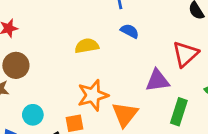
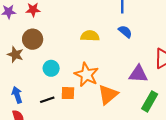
orange star: (93, 95) -> (86, 75), turned 30
cyan circle: (33, 115) -> (51, 68), moved

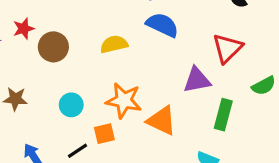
blue semicircle: (125, 32) -> (162, 25), size x1.5
brown circle: (33, 39) -> (53, 47), moved
orange triangle: (108, 95) -> (162, 121), turned -40

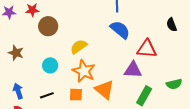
yellow semicircle: (114, 44) -> (79, 47), moved, turned -36
red triangle: (227, 48) -> (147, 49), moved, turned 35
orange square: (104, 134) -> (76, 95), moved

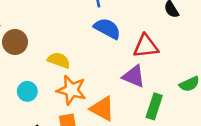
yellow semicircle: (79, 47) -> (59, 60), turned 66
purple triangle: (133, 70) -> (134, 76), turned 30

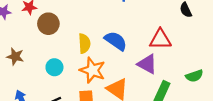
blue semicircle: (107, 29) -> (116, 41), moved
yellow semicircle: (59, 60) -> (84, 43), turned 60

